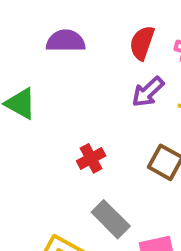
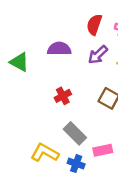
purple semicircle: (66, 41) -> (59, 49), moved

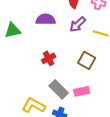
green triangle: (19, 62) -> (13, 30), turned -42
pink rectangle: (103, 150) -> (82, 91), moved

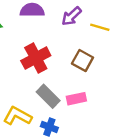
red cross: (49, 58) -> (36, 58), size x1.6

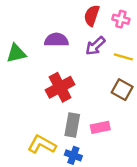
brown square: (83, 61) -> (122, 90), moved
gray rectangle: (48, 96) -> (72, 125), turned 55

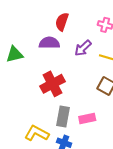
red semicircle: (92, 15) -> (62, 22), moved

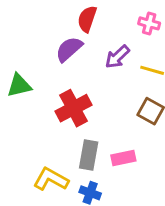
purple semicircle: (49, 43) -> (69, 49), turned -42
green triangle: (15, 54) -> (19, 85), moved

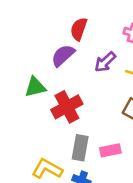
green triangle: (19, 85) -> (35, 87), moved

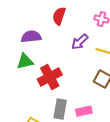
purple semicircle: (63, 55) -> (31, 37), moved, turned 36

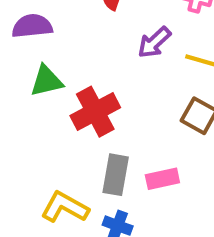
purple semicircle: (31, 37) -> (32, 26), moved

